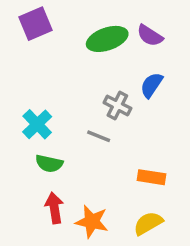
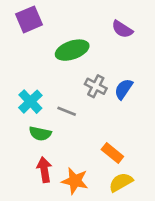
green ellipse: (107, 39) -> (72, 50), moved
blue semicircle: (152, 85) -> (124, 89), moved
gray line: (99, 136) -> (67, 111), moved
orange rectangle: (152, 177) -> (112, 153), moved, turned 30

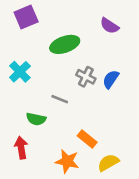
cyan cross: (30, 102) -> (20, 72), moved
orange rectangle: (112, 153) -> (87, 139), moved
red arrow: (44, 170) -> (21, 148), moved

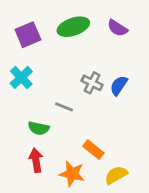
purple square: (26, 17) -> (28, 35), moved
green ellipse: (65, 44) -> (73, 27), moved
red arrow: (21, 148) -> (36, 160), moved

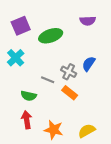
green ellipse: (73, 27) -> (51, 36), moved
purple semicircle: (117, 28) -> (88, 21), turned -35
gray cross: (92, 83) -> (69, 72), moved
orange rectangle: (93, 150) -> (70, 93), moved

